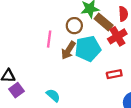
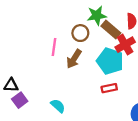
cyan pentagon: (88, 49) -> (110, 61), moved, turned 30
red rectangle: (114, 74) -> (109, 88), moved

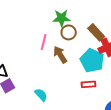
green star: (97, 15) -> (62, 18), moved
brown arrow: (74, 59) -> (60, 55), turned 108

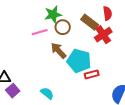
pink line: (44, 42) -> (40, 32), moved, turned 70
cyan pentagon: (92, 60) -> (79, 61), moved

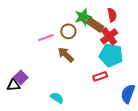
green star: (53, 14) -> (83, 17), moved
cyan pentagon: (79, 61) -> (111, 55), moved
purple square: (13, 91) -> (21, 77), moved

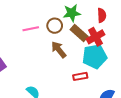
brown rectangle: (95, 25) -> (79, 33), moved
brown arrow: (66, 55) -> (59, 50), moved
cyan pentagon: (111, 55) -> (95, 56), turned -30

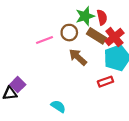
red semicircle: (102, 15) -> (102, 17), moved

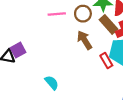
red rectangle: (105, 82) -> (106, 60), moved, turned 64

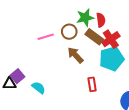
red rectangle: (106, 60) -> (92, 84), moved, turned 32
cyan semicircle: (52, 83) -> (39, 88), moved

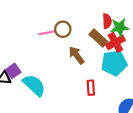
green star: (85, 18) -> (120, 27), moved
brown circle: (69, 32) -> (63, 29), moved
cyan semicircle: (39, 88) -> (34, 85), size x1.6

